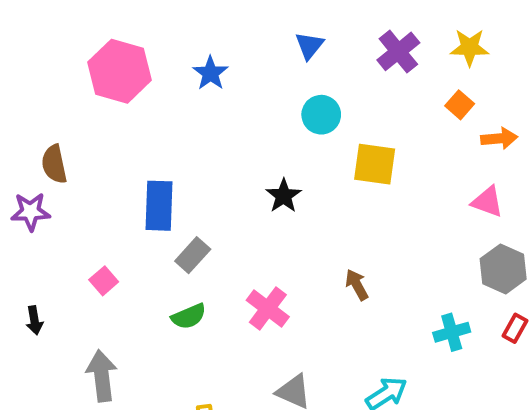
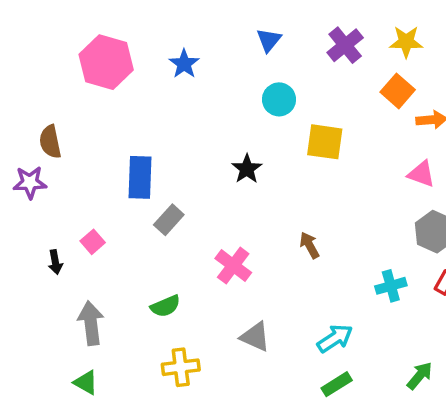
orange square: (460, 105) -> (398, 91), size x1.4
green semicircle: (189, 316) -> (165, 306), moved
black arrow: (34, 320) -> (55, 262), moved

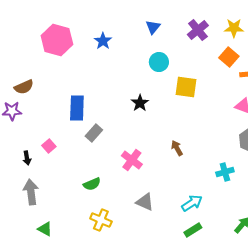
brown semicircle: (50, 142) -> (24, 87), turned -102
gray arrow: (91, 323) -> (31, 192), moved
yellow cross: (181, 367) -> (101, 220), turned 30

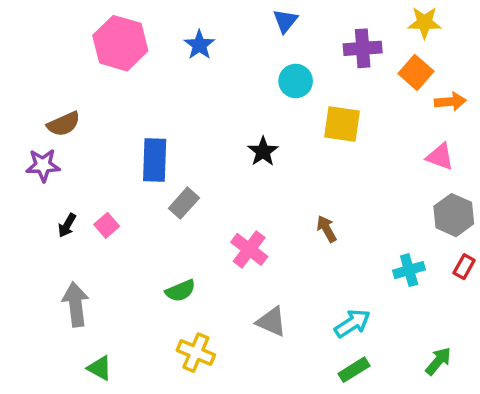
purple cross: (198, 30) -> (363, 48), moved, turned 35
black arrow: (27, 158) -> (67, 225), moved, turned 40

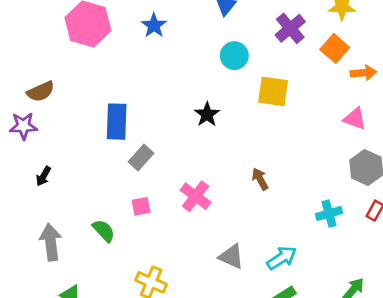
purple cross: (363, 48) -> (290, 28), turned -36
pink square: (107, 225) -> (141, 206), moved, turned 30
green semicircle: (180, 291) -> (104, 231), moved, turned -110
gray triangle: (272, 322) -> (231, 256), moved

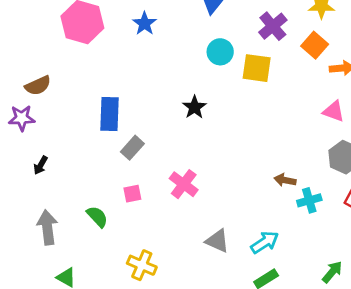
yellow square: (273, 91) -> (257, 68), moved
brown arrow: (260, 179) -> (285, 180), moved, turned -50

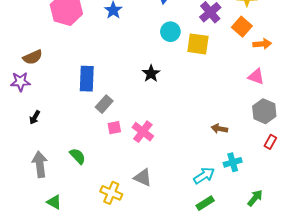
pink square: (132, 194) -> (114, 128), moved
cyan cross: (309, 200) -> (233, 162), moved
gray triangle: (217, 241) -> (143, 178), moved

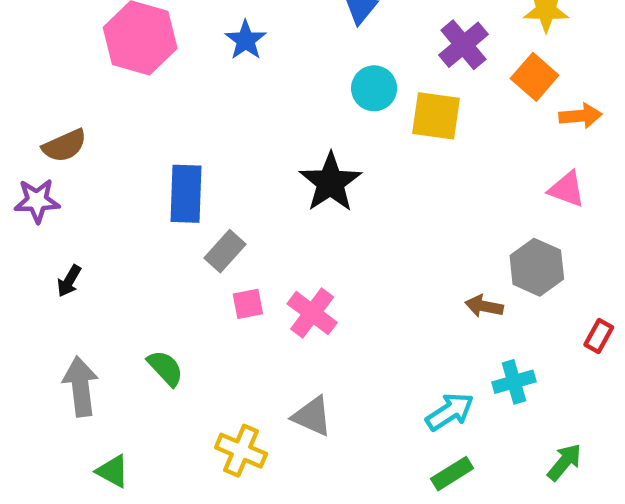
black star: (151, 74) -> (330, 182), size x1.5
gray hexagon: (264, 111) -> (537, 267), moved

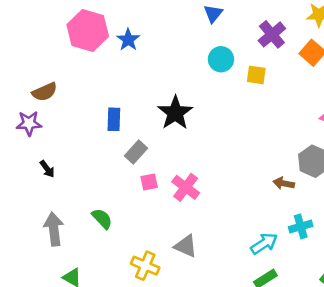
blue star: (246, 40) -> (128, 40), moved
yellow square: (436, 116) -> (256, 75), size x0.7
black star: (330, 182) -> (175, 113), moved
blue rectangle: (186, 194) -> (114, 119), size x0.7
black arrow: (69, 281) -> (47, 169), turned -66

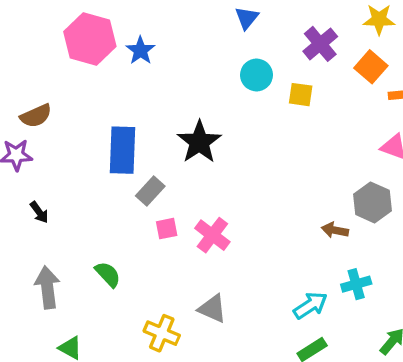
blue rectangle: (114, 119) -> (123, 150), size x1.6

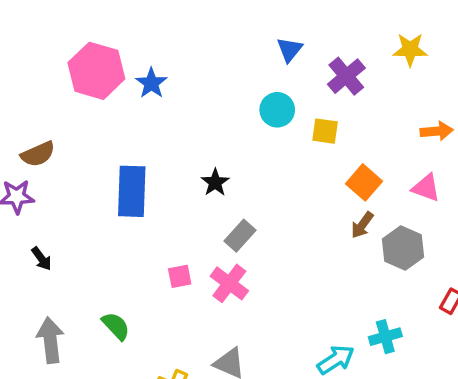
blue triangle: (247, 18) -> (290, 50), moved
orange square: (371, 67) -> (364, 182), moved
black star: (199, 142) -> (215, 182), size x0.6
gray rectangle: (150, 191) -> (240, 236), moved
brown arrow: (335, 230) -> (362, 225), moved, turned -65

